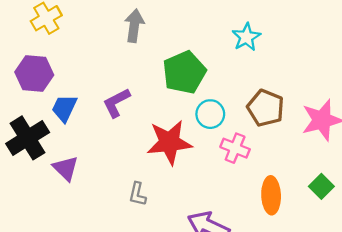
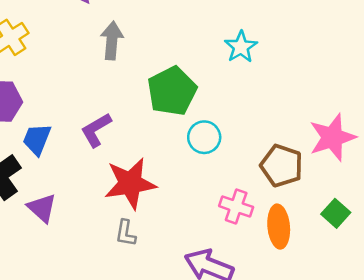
brown pentagon: (266, 108) -> (282, 166), moved
red star: (169, 142) -> (130, 183), moved
pink cross: (235, 148) -> (236, 207), moved

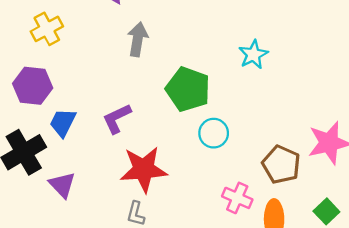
green pentagon: (172, 91) -> (188, 89), turned -30

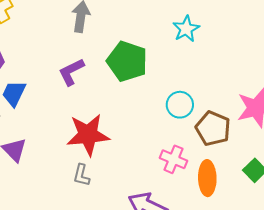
purple L-shape: (117, 118) -> (71, 72), moved
cyan circle: (214, 133) -> (180, 105), moved

